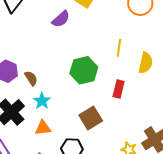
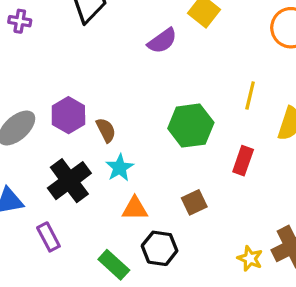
brown square: (91, 118) -> (194, 202), size x0.7
orange triangle: (43, 128) -> (135, 209), moved

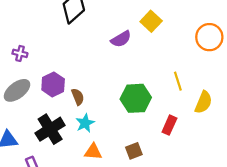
purple cross: (20, 21) -> (20, 53), moved
yellow line: (250, 96) -> (178, 81), turned -36

